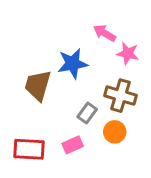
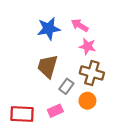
pink star: (128, 53) -> (87, 46), moved
blue star: (73, 64) -> (49, 29), moved
brown trapezoid: (38, 85) -> (48, 66), moved

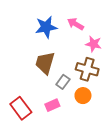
pink star: (87, 46) -> (93, 44), moved
red rectangle: (22, 114) -> (21, 108), turned 50

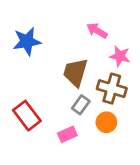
blue star: (46, 27) -> (27, 41), moved
brown trapezoid: (45, 63) -> (75, 72), moved
red rectangle: (21, 108) -> (27, 116), moved

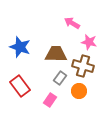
blue star: (27, 41) -> (20, 47), moved, turned 30
brown trapezoid: (75, 72) -> (56, 54), turned 75
pink rectangle: (67, 134) -> (50, 100), turned -32

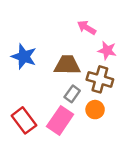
red rectangle: (20, 86) -> (24, 120), moved
pink rectangle: (50, 100) -> (60, 120), size x1.6

